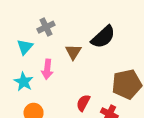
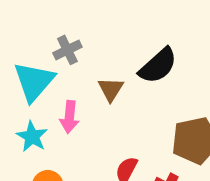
cyan triangle: (25, 47) -> (34, 81), size x1.6

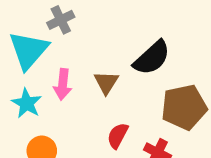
black semicircle: (158, 66) -> (152, 58), moved
brown triangle: (111, 89) -> (106, 83), moved

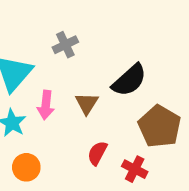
gray cross: (61, 20) -> (65, 45), moved
brown pentagon: (184, 107) -> (160, 126), turned -30

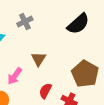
black semicircle: (129, 80) -> (78, 24), moved
pink arrow: (46, 105) -> (15, 76), moved, turned 30

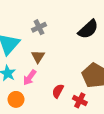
brown triangle: (39, 59) -> (38, 57), moved

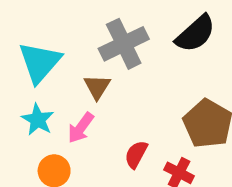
gray cross: (39, 27) -> (124, 44), moved, size x1.6

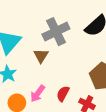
pink arrow: (81, 128) -> (38, 94), moved

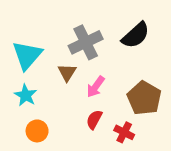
pink arrow: (38, 94) -> (96, 87), moved

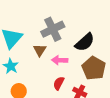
black semicircle: (136, 35) -> (85, 42), moved
pink arrow: (96, 87) -> (60, 60), turned 56

